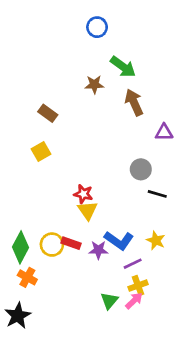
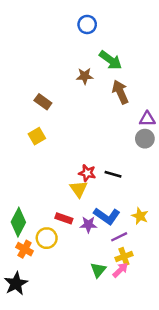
gray circle: (141, 169) -> (145, 139), moved
red star: (83, 194) -> (87, 173), moved
black line: (157, 194) -> (113, 174), moved
yellow circle: (52, 245) -> (47, 238), moved

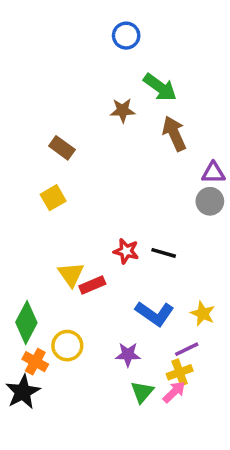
yellow triangle: (79, 189) -> (71, 274), moved
red rectangle: (64, 218) -> (92, 285), moved, turned -42
purple star: (88, 225) -> (128, 355), moved
purple line: (119, 237) -> (187, 349), moved
black star: (16, 284) -> (23, 392), moved

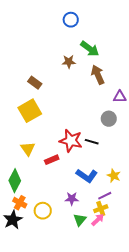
yellow square: (53, 198) -> (30, 111), size x1.6
gray circle: (210, 201) -> (109, 119), moved
red star: (126, 251) -> (71, 141), size x1.6
yellow triangle: (71, 274) -> (28, 149), moved
yellow circle: (67, 346) -> (43, 211), moved

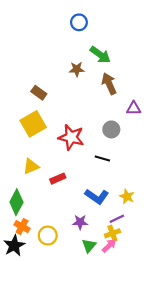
gray circle: (109, 119) -> (111, 129), moved
red star: (71, 141) -> (71, 137), moved
yellow triangle: (28, 149) -> (31, 166), turned 42

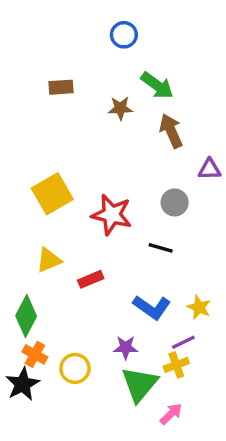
brown rectangle: (39, 93) -> (61, 87), moved, turned -40
green triangle: (89, 246) -> (140, 384), size x1.6
pink arrow: (109, 246) -> (171, 414), moved

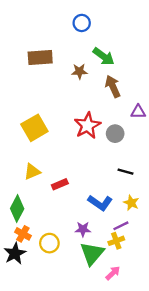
brown rectangle: (61, 87) -> (40, 58), size x1.5
red star: (112, 215) -> (87, 126), moved, turned 30
black line: (161, 248) -> (125, 172), moved

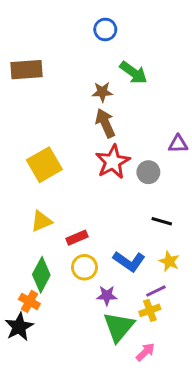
brown rectangle: (40, 58) -> (27, 70), moved
brown arrow: (113, 86) -> (105, 123), moved
green diamond: (17, 209) -> (41, 275), moved
yellow circle: (49, 243) -> (84, 267), moved

